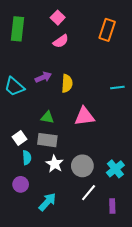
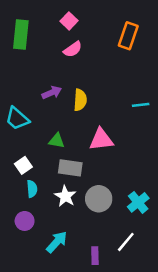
cyan trapezoid: (14, 87) -> (17, 118), moved
gray rectangle: (47, 140) -> (70, 168), moved
white line: (89, 193) -> (126, 242), moved
purple rectangle: (112, 206) -> (95, 256), moved

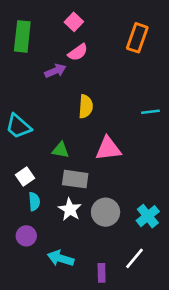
purple arrow: (52, 93) -> (55, 71), moved
cyan arrow: (57, 242) -> (61, 258), turned -115

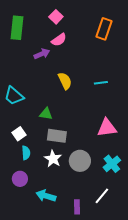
yellow semicircle: (86, 106) -> (65, 81), turned -30
cyan line: (150, 112) -> (101, 83), moved
pink triangle: (108, 149) -> (107, 128), moved

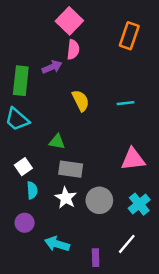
pink square: (56, 17) -> (69, 21), size x1.5
green rectangle: (17, 28) -> (21, 81), moved
pink semicircle: (59, 40) -> (73, 50), turned -49

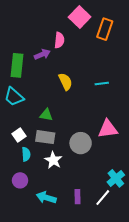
pink square: (69, 21) -> (80, 17), moved
gray rectangle: (71, 169) -> (45, 137), moved
gray circle: (99, 200) -> (81, 143), moved
cyan cross: (139, 204) -> (116, 178), moved
purple rectangle: (96, 258) -> (78, 197), moved

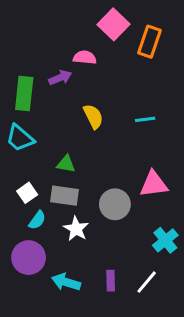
pink semicircle: (59, 40) -> (85, 57), turned -91
cyan semicircle: (26, 154) -> (37, 220), turned 40
cyan cross: (116, 178) -> (165, 240), moved
purple circle: (20, 180) -> (29, 258), size x1.5

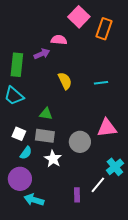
white square: (27, 193) -> (19, 134), turned -32
cyan arrow: (66, 282) -> (34, 200), moved
white line: (147, 282) -> (98, 185), moved

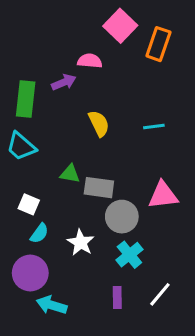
gray rectangle: (45, 136) -> (99, 188), moved
cyan cross: (115, 167) -> (129, 255), moved
white line: (98, 185) -> (160, 294), moved

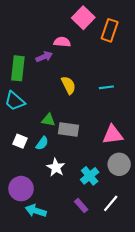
gray circle: (122, 217) -> (119, 164), moved
cyan semicircle: (39, 233) -> (42, 143), moved
purple rectangle: (117, 297) -> (81, 205), turned -40

